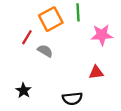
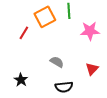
gray semicircle: (45, 51) -> (57, 62), moved
red triangle: (96, 72) -> (92, 69), moved, turned -40

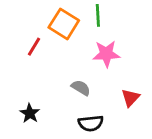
orange square: (45, 17) -> (64, 24), turned -30
pink star: (90, 31) -> (106, 54), moved

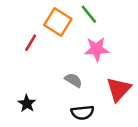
green line: (98, 15) -> (89, 14), turned -36
red triangle: (130, 98) -> (119, 89), size x1.5

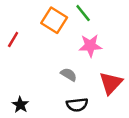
red line: (31, 43) -> (13, 40), moved
black star: (27, 103) -> (20, 105), moved

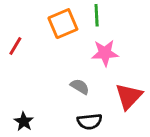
green line: (83, 13) -> (97, 15), turned 36
orange square: (54, 20) -> (63, 24), turned 35

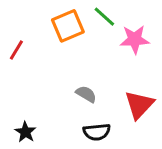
green line: (97, 15) -> (104, 17), turned -45
pink star: (105, 53) -> (135, 39), moved

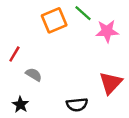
red line: (16, 50) -> (14, 54), moved
gray semicircle: (86, 94) -> (34, 75), moved

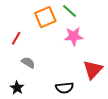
pink star: (107, 31) -> (74, 36), moved
red line: (14, 54) -> (16, 38), moved

